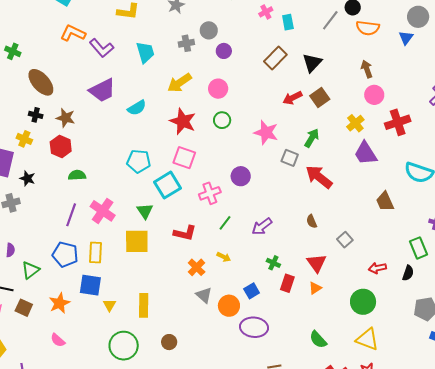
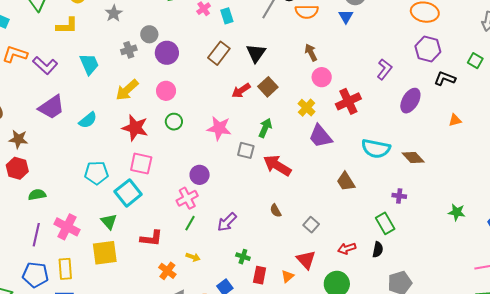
purple circle: (224, 51) -> (167, 53), size x1.5
pink cross: (210, 193) -> (187, 198), moved
red triangle: (317, 263) -> (306, 260), moved

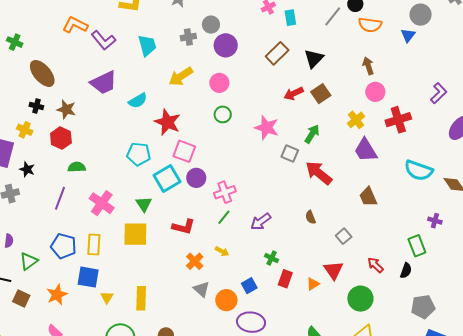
red star: (135, 128) -> (167, 122), moved
purple circle: (200, 175) -> (196, 178), moved
brown trapezoid: (346, 182) -> (368, 197), moved
purple line: (36, 235) -> (60, 198), moved
red arrow: (347, 249) -> (375, 265), turned 54

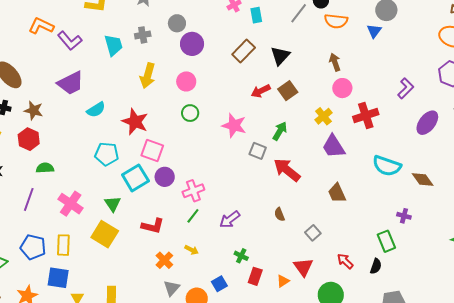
gray cross: (188, 37) -> (143, 35), moved
yellow arrow: (181, 76) -> (148, 76), turned -40
cyan semicircle: (138, 101) -> (96, 110), moved
yellow square: (135, 234) -> (105, 234), turned 32
gray triangle: (201, 289) -> (172, 288), turned 30

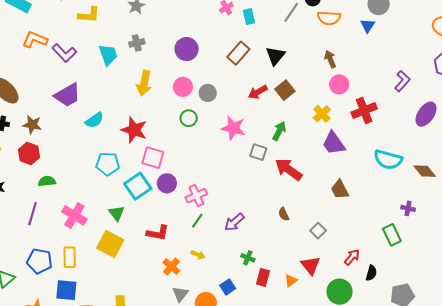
gray circle: (177, 23) -> (208, 93), moved
red arrow: (345, 261) -> (352, 257), turned 90
black semicircle: (376, 266) -> (371, 273), moved

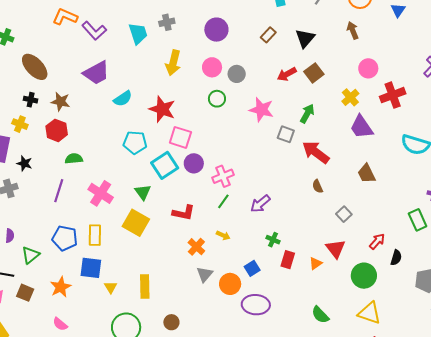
brown rectangle: (238, 53) -> (268, 35), size x0.7
brown arrow: (330, 59) -> (353, 30), moved
brown semicircle: (284, 214) -> (318, 186), moved

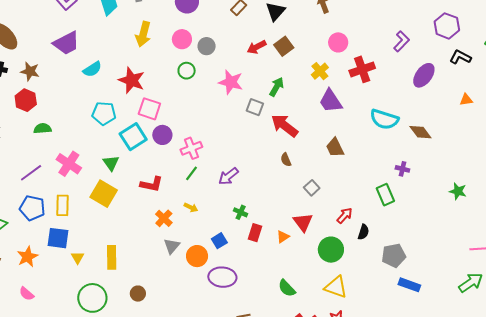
purple line: (59, 191) -> (31, 173), moved, turned 35

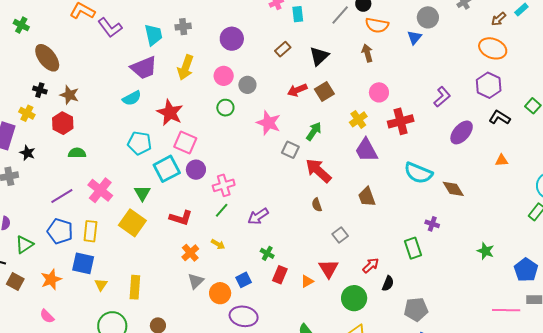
purple trapezoid: (66, 43) -> (144, 68), moved

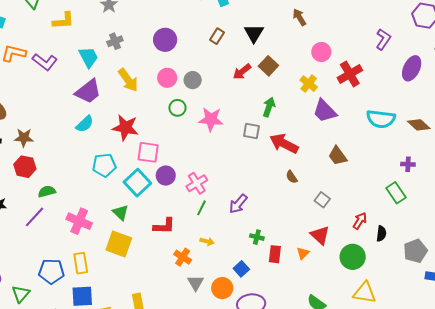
yellow arrow: (185, 68) -> (128, 80), turned -40
pink star: (269, 123) -> (211, 119), moved
purple line: (62, 196) -> (34, 217), moved

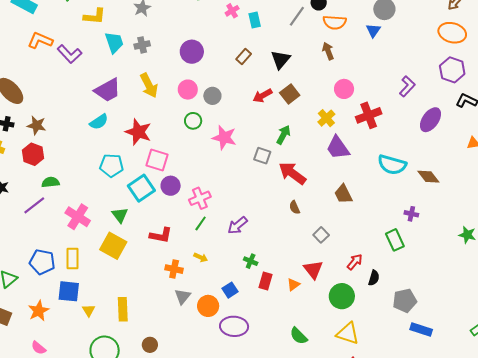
cyan trapezoid: (89, 57) -> (114, 42), moved
orange cross: (183, 257) -> (174, 269), turned -30

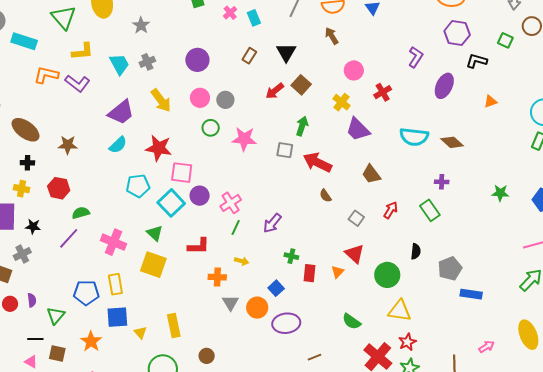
yellow L-shape: (95, 16) -> (83, 51), moved
red cross: (369, 115) -> (383, 92), size x0.7
brown star: (37, 125) -> (68, 145), moved
red arrow: (355, 262) -> (391, 210), moved

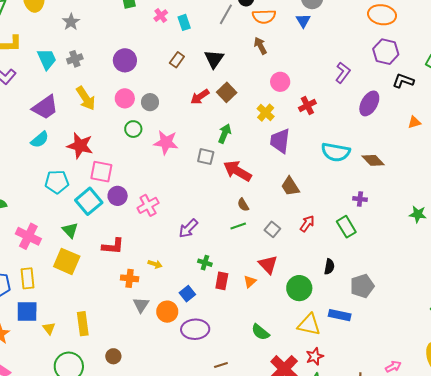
purple trapezoid: (358, 129) -> (280, 141), turned 48
green line: (236, 228) -> (238, 226), moved, turned 42
blue rectangle: (471, 294) -> (340, 315), moved

